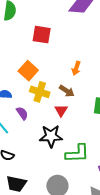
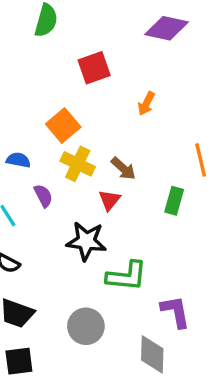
red square: (42, 35) -> (94, 68), turned -36
orange arrow: (76, 68) -> (146, 104), moved

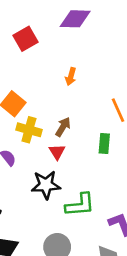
red square: (94, 68) -> (26, 39), moved
brown arrow: (123, 169) -> (63, 127), turned -90

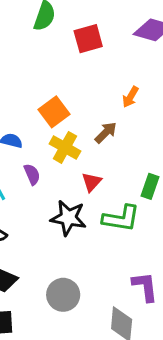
brown arrow: (63, 127) -> (106, 133), moved
green L-shape: (80, 205) -> (121, 218), moved

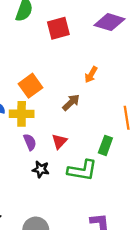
yellow cross: (65, 147) -> (22, 114), moved, turned -30
purple semicircle: (32, 174) -> (30, 142), moved
black star: (68, 218) -> (41, 169), size x0.6

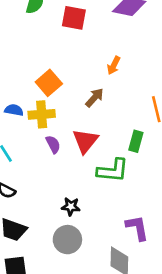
red square: (58, 28) -> (74, 18), turned 30
red triangle: (59, 141) -> (85, 141), size x1.5
black star: (41, 169) -> (71, 207), moved

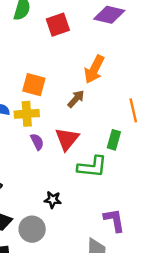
red square: (74, 18) -> (58, 25), turned -30
orange arrow: (114, 65) -> (94, 69), size x1.6
orange square: (49, 83) -> (34, 85), turned -35
gray circle: (67, 240) -> (32, 229), moved

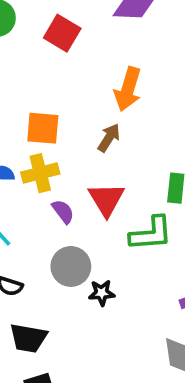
red square: (58, 25) -> (62, 33), turned -30
gray circle: (32, 229) -> (71, 266), moved

